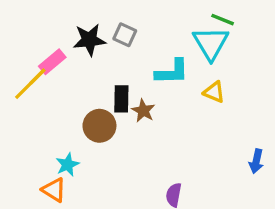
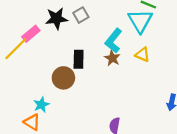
gray square: (125, 35) -> (81, 15), turned 35
cyan L-shape: (172, 72) -> (113, 41), turned 130
brown star: (143, 111) -> (112, 58), moved

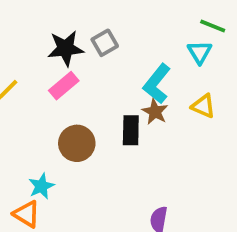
cyan triangle: (140, 21) -> (200, 52), size x0.6
pink rectangle: (31, 34) -> (64, 86), moved
black rectangle: (79, 59) -> (131, 130), moved

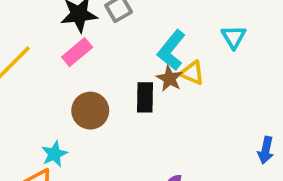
cyan triangle: (200, 52) -> (234, 37), moved
yellow triangle: (203, 106) -> (192, 73), moved

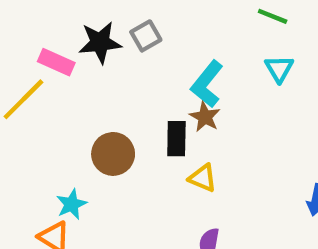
pink rectangle: (77, 52) -> (56, 62), moved, turned 64
yellow triangle: (192, 73) -> (203, 178), moved

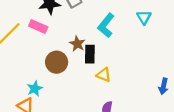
pink rectangle: (56, 62) -> (38, 27), moved
brown star: (205, 117) -> (77, 44), moved

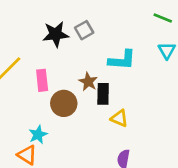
cyan L-shape: (106, 25) -> (122, 60), turned -125
pink rectangle: (38, 27) -> (42, 80), moved, turned 60

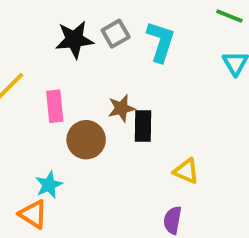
cyan L-shape: (122, 60) -> (161, 42), moved, turned -76
brown star: (88, 82) -> (121, 108), turned 30
yellow triangle: (119, 118) -> (186, 171), moved

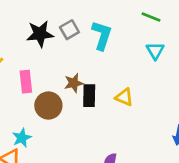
yellow triangle: (186, 171) -> (124, 97), moved

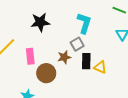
gray square: (69, 30) -> (77, 44), moved
black rectangle: (89, 96) -> (86, 61), moved

